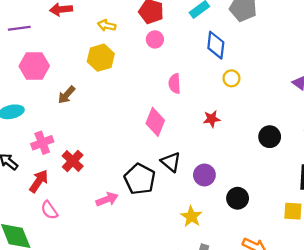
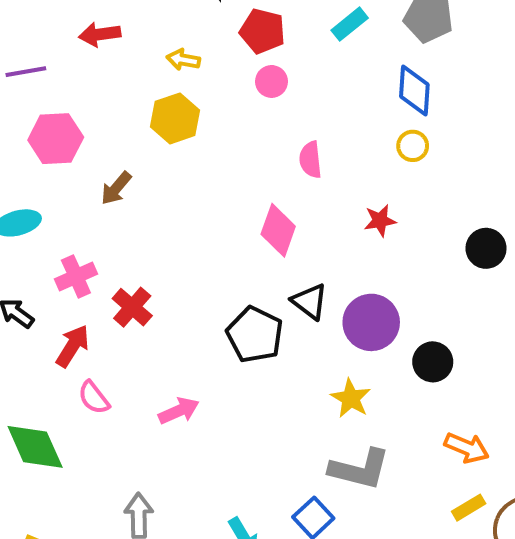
blue diamond: (216, 45) -> (414, 91), moved
purple circle: (204, 175) -> (371, 322), size x1.4
pink arrow: (107, 199) -> (179, 411), moved

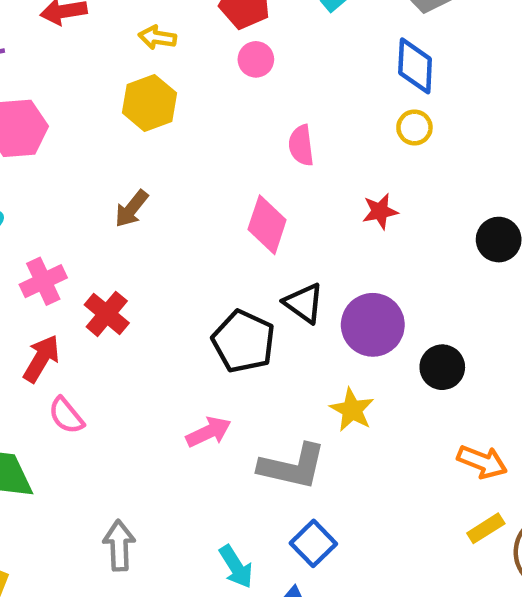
brown arrow: (116, 188) -> (131, 209), moved
pink arrow: (179, 411) -> (209, 432), moved
gray L-shape: (360, 469) -> (292, 466), moved

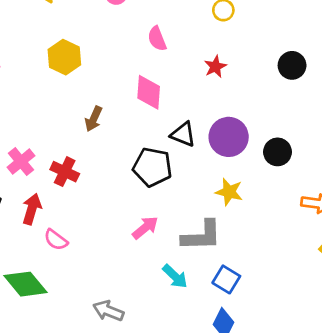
yellow hexagon: (150, 103) -> (64, 57), moved
brown arrow: (131, 209) -> (94, 119), moved
gray arrow: (119, 545) -> (108, 311), turned -52
cyan arrow: (236, 567) -> (175, 276), moved

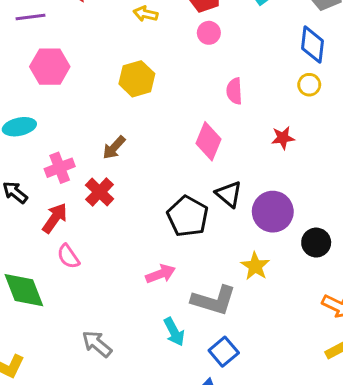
brown arrow: (94, 119) -> (114, 148), moved

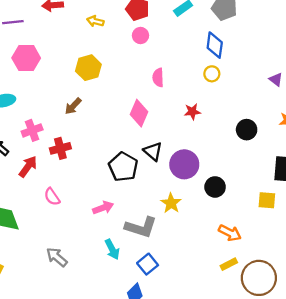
brown arrow: (114, 148) -> (73, 106), moved
red cross: (100, 192) -> (60, 148), turned 30
pink semicircle: (68, 256) -> (52, 197), moved

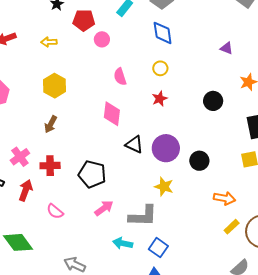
pink circle: (140, 36) -> (102, 39), moved
yellow circle: (212, 74) -> (160, 68), moved
red cross: (60, 148) -> (50, 166), turned 30
black pentagon: (123, 167) -> (92, 174), moved
cyan arrow: (112, 249) -> (123, 243), turned 144

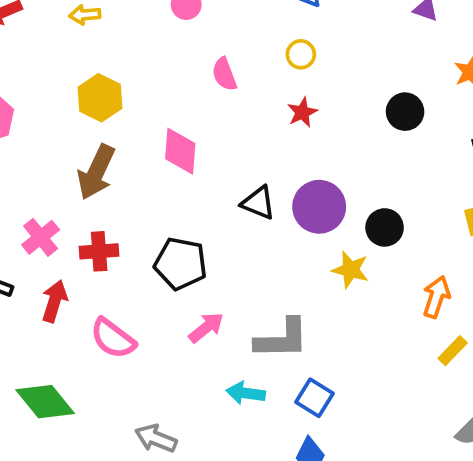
pink diamond: (112, 114) -> (180, 151), moved
brown arrow: (51, 124) -> (96, 172), size x1.6
yellow star: (164, 187) -> (350, 270), moved
orange arrow: (224, 198) -> (436, 297), turned -80
pink semicircle: (55, 211) -> (113, 338), size x1.4

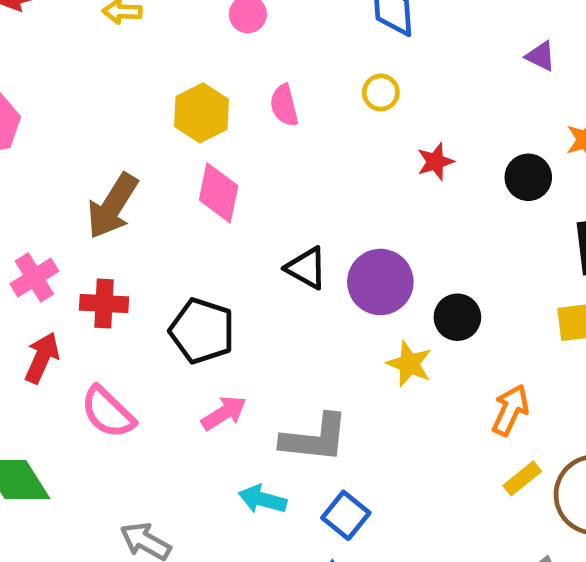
yellow hexagon: (100, 98) -> (202, 113), moved
red star: (302, 112) -> (435, 162), moved
black circle: (405, 112) -> (528, 177), moved

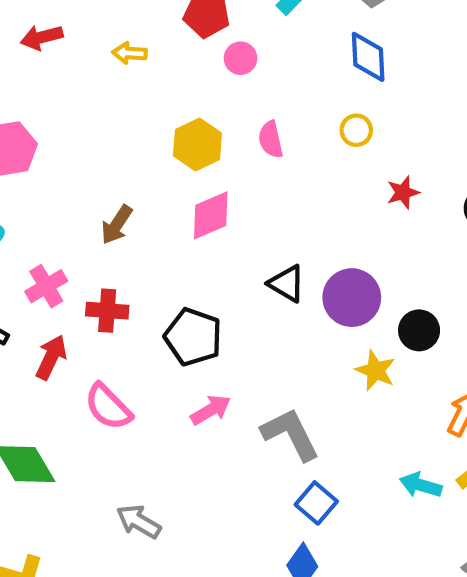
pink diamond: (219, 193) -> (211, 215), turned 54
brown arrow: (112, 206) -> (117, 225), size x0.7
gray L-shape: (315, 438) -> (290, 434), turned -124
cyan arrow: (262, 499) -> (421, 485), moved

